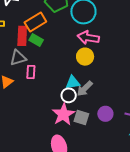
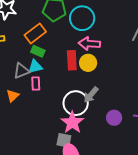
red rectangle: (22, 36) -> (72, 60), moved
cyan triangle: (73, 82) -> (35, 67), moved
white circle: (69, 95) -> (76, 103), size x1.6
gray square: (81, 118) -> (64, 140), moved

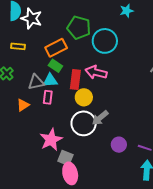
pink arrow: (89, 44) -> (96, 72), moved
red rectangle: (72, 60) -> (75, 80), moved
yellow circle: (88, 63) -> (84, 97), moved
pink star: (72, 122) -> (51, 140), moved

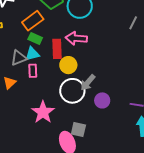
purple circle: (119, 145) -> (102, 100), moved
gray square: (65, 158) -> (78, 129), moved

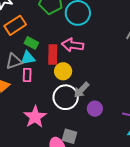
orange rectangle: (33, 21) -> (15, 25), moved

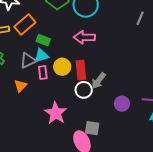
red rectangle: (53, 54) -> (81, 70), moved
yellow circle: (63, 71) -> (62, 67), moved
white circle: (66, 97) -> (84, 90), size x0.7
purple circle: (95, 109) -> (122, 104), moved

